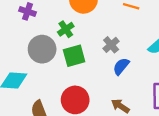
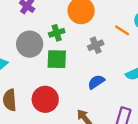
gray cross: (111, 45) -> (96, 45), moved

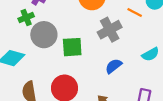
green cross: (57, 33) -> (26, 17), moved
gray cross: (96, 45) -> (110, 30), size x1.5

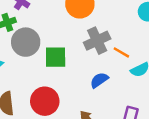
orange line: (135, 13) -> (121, 52), moved

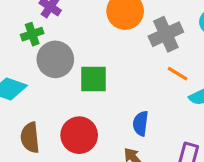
gray cross: (97, 41) -> (166, 34), moved
blue semicircle: (99, 80) -> (141, 123), moved, turned -48

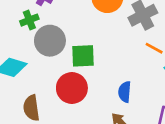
red circle: (79, 135) -> (72, 88), moved

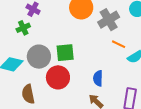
gray circle: (50, 41) -> (39, 57), moved

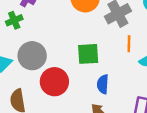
orange line: (119, 44) -> (129, 44), turned 64
green square: (65, 53) -> (88, 54), moved

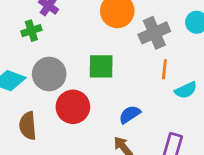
green square: (88, 54) -> (101, 66), moved
blue semicircle: (103, 84) -> (130, 114), turned 48

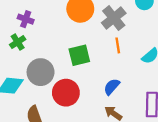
orange line: (164, 69) -> (118, 45), moved

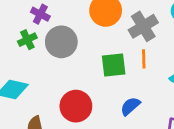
green square: (79, 55) -> (114, 65), moved
gray circle: (41, 72) -> (61, 42), moved

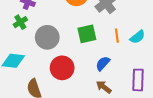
gray circle: (61, 42) -> (47, 37), moved
orange line: (144, 59) -> (117, 36), moved

